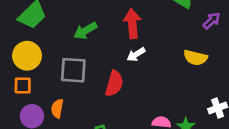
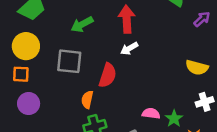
yellow semicircle: (195, 58) -> (197, 68), moved
orange semicircle: (57, 108) -> (87, 100), moved

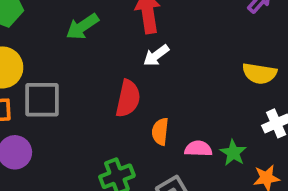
gray square: (69, 61) -> (42, 100), moved
orange semicircle: (87, 100) -> (160, 132), moved

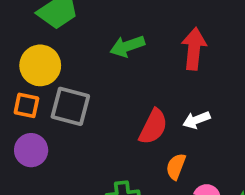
white arrow: (156, 55) -> (196, 120), moved

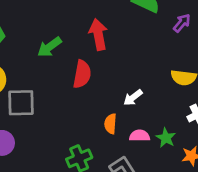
white arrow: (196, 120) -> (133, 98), moved
red semicircle: (153, 127) -> (82, 74), moved

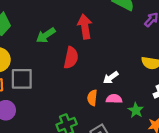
pink semicircle: (140, 136) -> (114, 99), moved

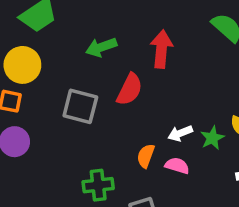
gray square: (22, 79) -> (80, 106), moved
green star: (136, 110) -> (212, 138), moved

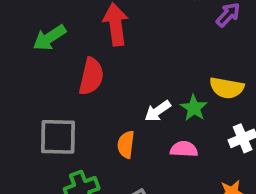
gray square: (80, 106) -> (58, 137), moved
pink semicircle: (177, 166) -> (184, 149), moved

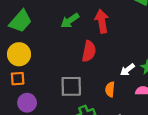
green arrow: (49, 38) -> (70, 21), moved

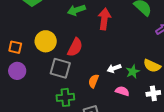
red semicircle: (89, 51) -> (75, 47), moved
yellow circle: (19, 54) -> (46, 41), moved

